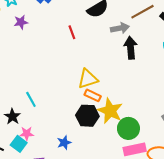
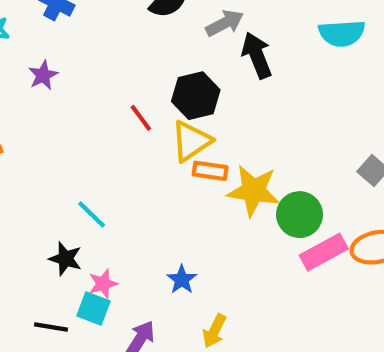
purple star: (21, 22) -> (43, 75), moved
red line: (72, 32) -> (141, 118), moved
black hexagon: (87, 116) -> (196, 96), moved

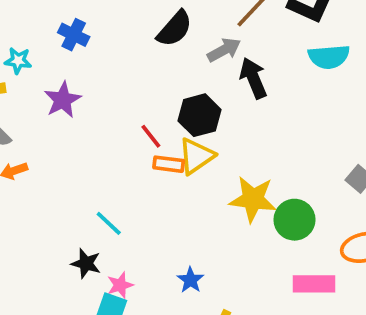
purple star: (43, 75) -> (63, 100), size x1.4
orange rectangle: (210, 171) -> (169, 164), moved
pink rectangle: (324, 252) -> (314, 284), moved, turned 30

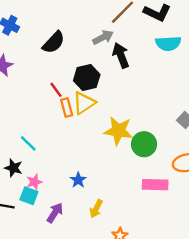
black semicircle: (175, 29) -> (54, 42), moved
orange rectangle: (169, 164) -> (67, 108), turned 66

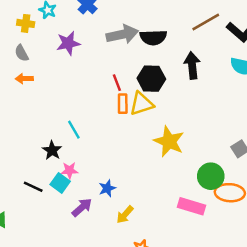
gray arrow: (103, 37) -> (122, 34), moved, size x1.4
black semicircle: (54, 42) -> (153, 37), moved, turned 30
green circle: (144, 144) -> (211, 176), moved
blue star: (78, 180) -> (107, 188), moved

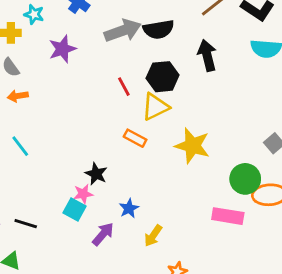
orange rectangle: (123, 104) -> (135, 138), moved, turned -54
cyan line: (74, 130) -> (20, 146), moved
black star: (52, 150) -> (96, 174), moved
black line: (33, 187) -> (26, 224), moved

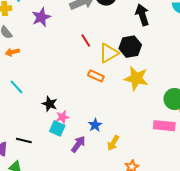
black hexagon: (163, 77) -> (130, 47), moved
black star: (96, 174) -> (50, 104), moved

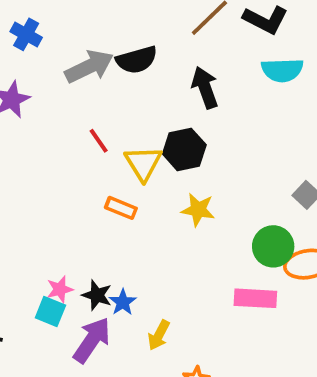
yellow triangle: (109, 53) -> (143, 163), turned -30
yellow star: (136, 78) -> (198, 210), size x0.7
black star: (50, 104) -> (97, 295), moved
purple arrow: (78, 144) -> (92, 340), size x1.4

